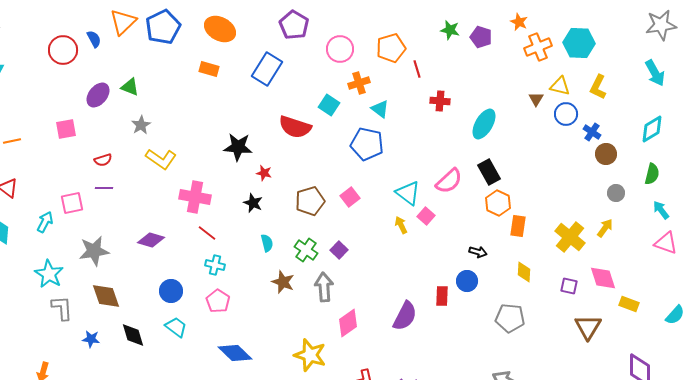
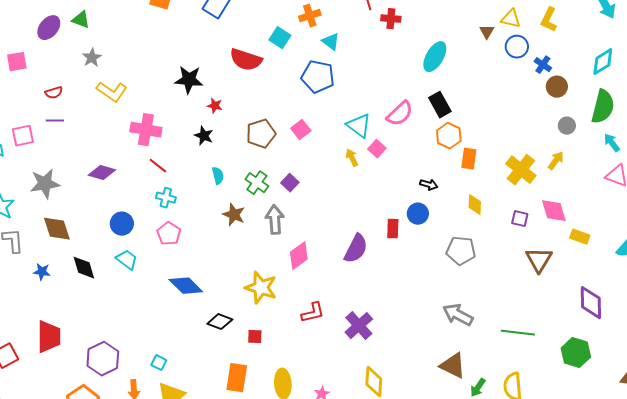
red cross: (440, 101) -> (391, 19), moved
green semicircle: (652, 174) -> (603, 107), size x1.6

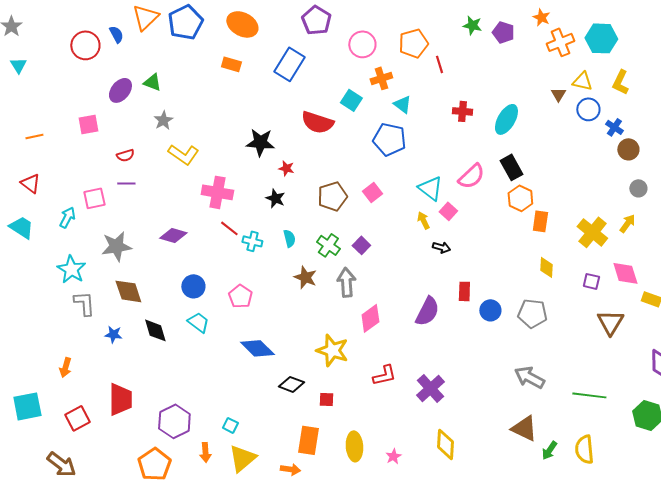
red cross: (391, 19) -> (462, 111), moved
black arrow: (429, 185) -> (441, 247), moved
cyan cross: (166, 198) -> (252, 241), moved
blue circle: (418, 214) -> (490, 310), moved

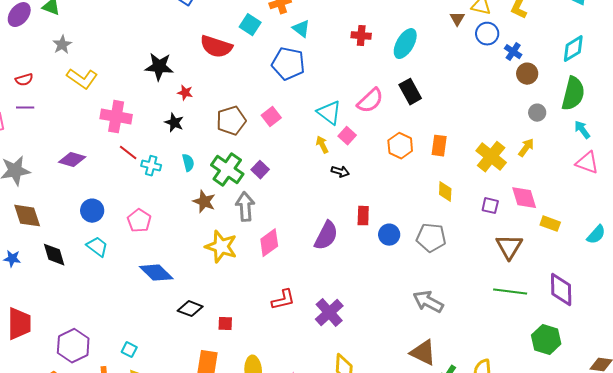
orange hexagon: (520, 198) -> (400, 146), moved
green cross: (328, 245) -> (227, 170), size x1.4
yellow star: (332, 350) -> (221, 247), moved
green line: (589, 395) -> (510, 292), moved

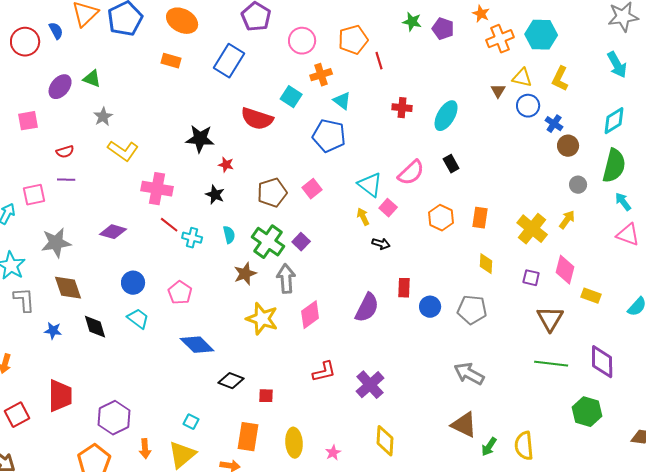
black rectangle: (410, 92) -> (451, 164), size x0.7
pink diamond: (524, 198) -> (565, 270), turned 32
brown star: (204, 202) -> (245, 274), turned 30
cyan square: (129, 350) -> (191, 422), moved

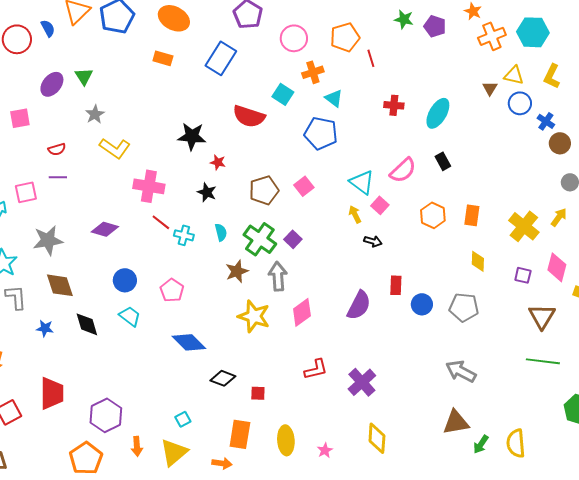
green triangle: (92, 79) -> (84, 76), turned 36
cyan square: (191, 422) -> (183, 419), turned 35
brown triangle: (464, 425) -> (456, 422), turned -36

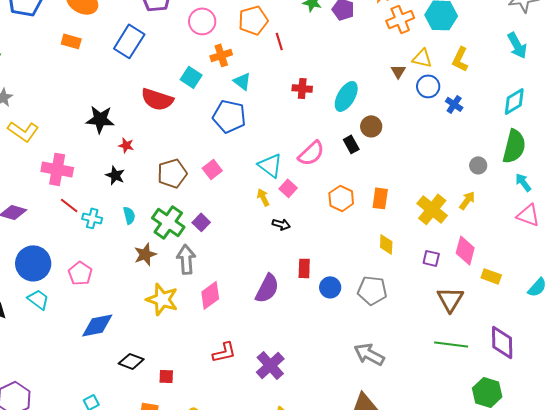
brown circle: (560, 143) -> (371, 126), moved
blue circle: (125, 280) -> (33, 263), size x1.5
blue diamond: (189, 342) -> (97, 325), turned -56

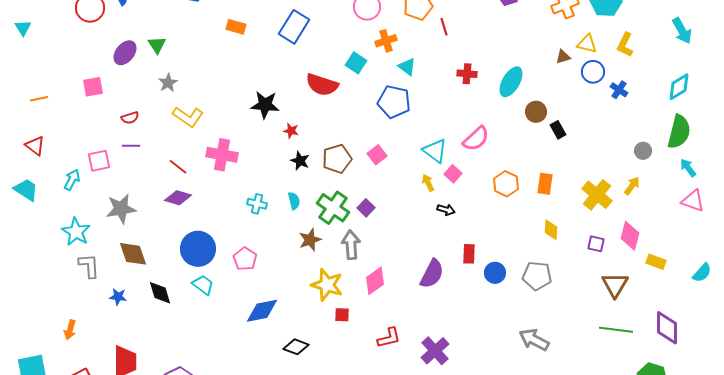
brown triangle: (398, 71) -> (563, 57), turned 42
black rectangle: (351, 144) -> (558, 130), moved
black star: (115, 175) -> (300, 161), moved
red line: (69, 205) -> (178, 167), moved
red square: (166, 376) -> (342, 315), moved

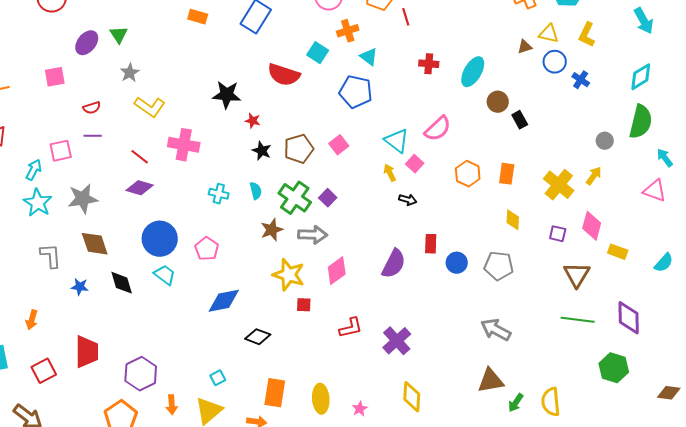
cyan arrow: (688, 168) -> (665, 158), moved
cyan star: (76, 232) -> (38, 203), moved
gray arrow: (351, 245) -> (313, 235), turned 96

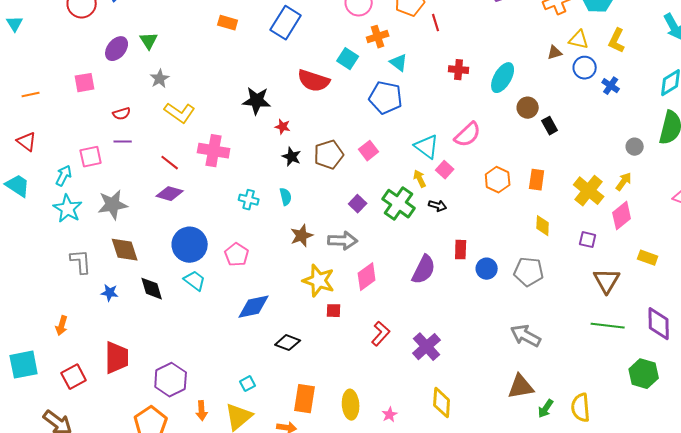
green cross: (295, 198) -> (399, 204), moved
pink diamond: (592, 226) -> (622, 216), moved, turned 36
red L-shape: (351, 328) -> (381, 334), turned -35

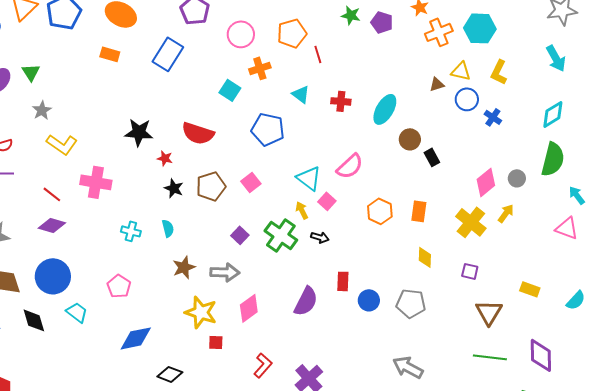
cyan triangle: (399, 63) -> (301, 94), moved
red semicircle: (314, 81) -> (198, 133), moved
pink diamond: (622, 216) -> (486, 182), moved
blue circle: (190, 245) -> (53, 276), moved

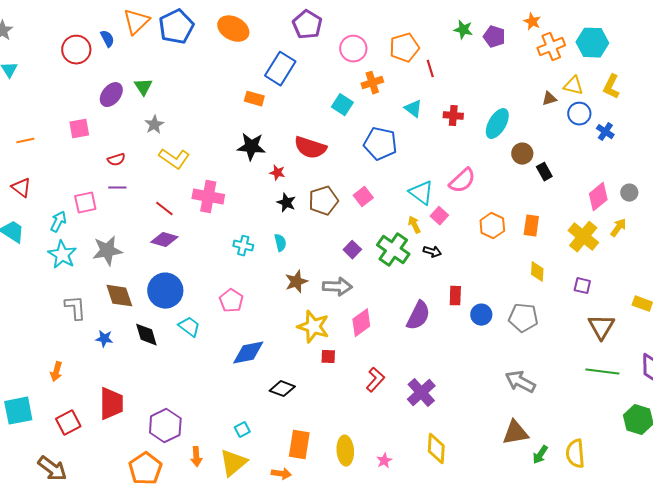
orange rectangle: (110, 54) -> (254, 99), moved

